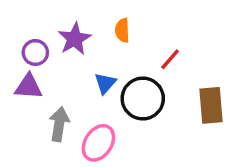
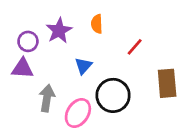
black circle: (143, 99) -> (113, 95), moved

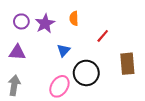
purple circle: (28, 41) -> (21, 21), moved
gray arrow: (47, 98) -> (14, 85), moved

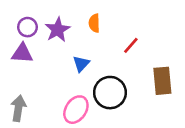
purple triangle: (17, 52) -> (22, 53), moved

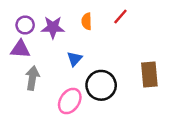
purple star: (58, 30) -> (53, 27), turned 30
red line: (131, 45) -> (120, 17), moved
gray arrow: (18, 108) -> (32, 78), moved

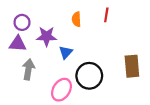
red line: (120, 17) -> (106, 15), turned -32
purple star: (53, 27) -> (47, 36), moved

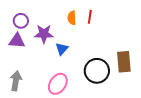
red line: (106, 15) -> (90, 17), moved
gray arrow: (28, 69) -> (16, 81), moved
black circle: (89, 76) -> (97, 71), moved

